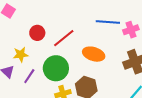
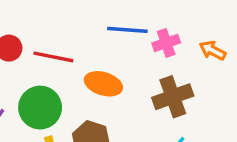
red line: (64, 38) -> (53, 57), turned 50

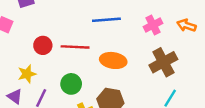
blue line: (127, 30) -> (106, 20), moved
green circle: (40, 108) -> (71, 84), size x0.7

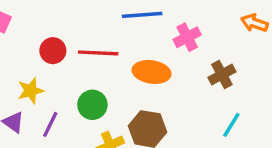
pink cross: (153, 25) -> (187, 37), moved
brown cross: (163, 62) -> (222, 75), size x0.7

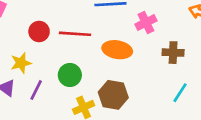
brown cross: (222, 75) -> (173, 53), turned 30

